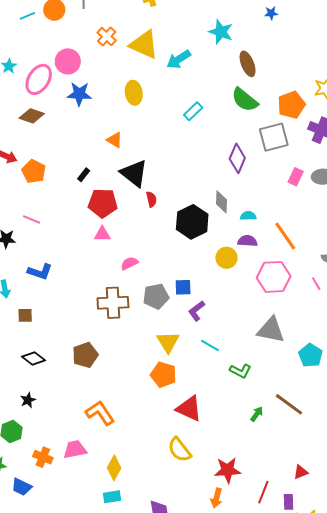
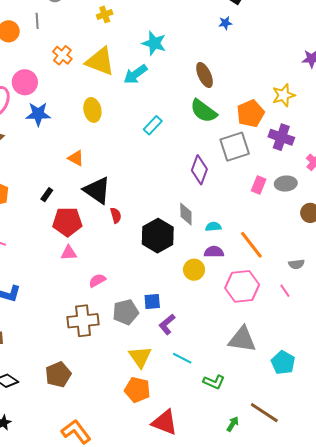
cyan star: (221, 32) -> (154, 43), moved

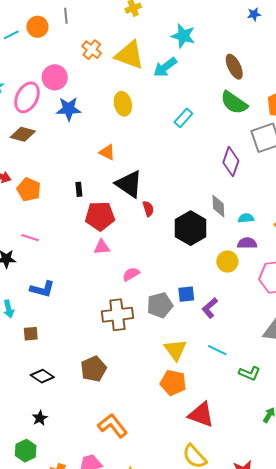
black rectangle: (47, 195) -> (79, 189), turned -40
purple L-shape: (167, 324) -> (210, 308), moved

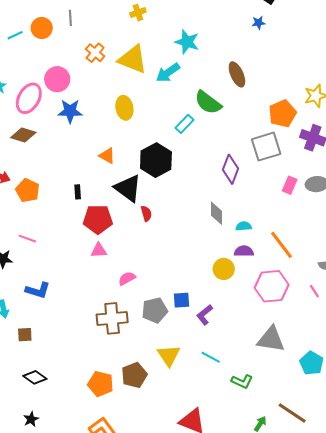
green semicircle: (234, 103) -> (208, 102), moved
black hexagon: (191, 228) -> (156, 160), moved
brown pentagon: (94, 369) -> (134, 375), moved
orange pentagon: (173, 383) -> (101, 384), moved

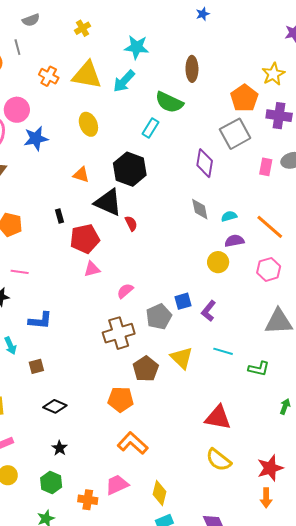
brown ellipse: (237, 74) -> (192, 69), turned 35
pink hexagon: (272, 286) -> (269, 269), size x0.7
brown pentagon: (134, 375) -> (146, 369), moved

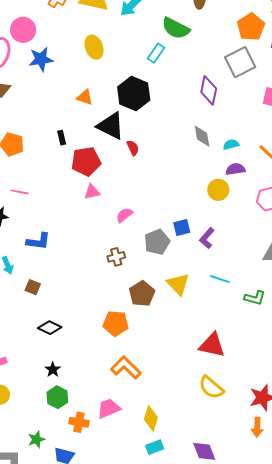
brown cross: (119, 333) -> (116, 257), size x0.6
brown square: (36, 366) -> (33, 287), turned 35
green hexagon: (51, 483) -> (57, 397), moved

